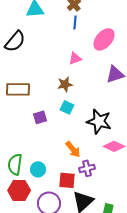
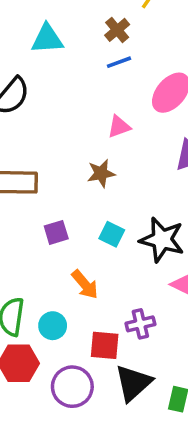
blue line: (75, 22) -> (119, 62), turned 64
cyan square: (67, 107) -> (112, 234), moved
orange arrow: (73, 149) -> (85, 284), moved

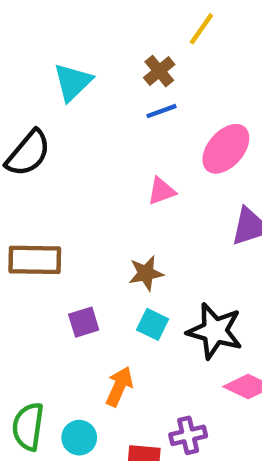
cyan triangle: (47, 39) -> (73, 82), turned -40
brown star: (101, 173) -> (146, 273), moved
orange arrow: (85, 284) -> (119, 387), turned -116

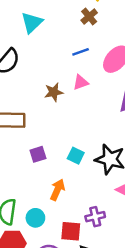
brown cross: (159, 71) -> (89, 16), moved
blue line: (161, 111) -> (81, 52), moved
brown star: (146, 273) -> (54, 92), moved

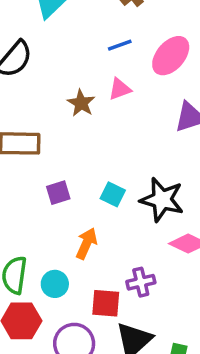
brown star: (54, 92) -> (81, 103), turned -30

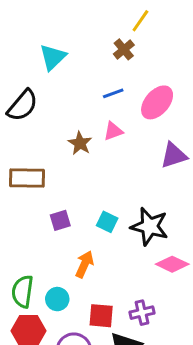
purple cross: (141, 282) -> (142, 313), moved

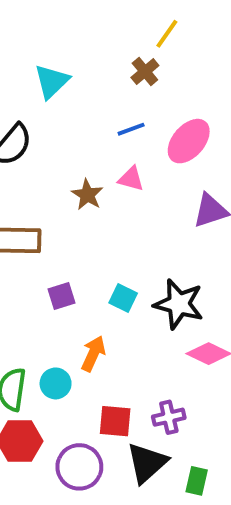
pink triangle: (113, 131) -> (131, 179), turned 35
cyan circle: (57, 299) -> (56, 383), moved

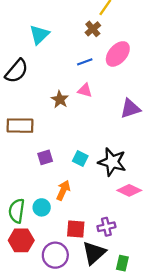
pink ellipse: (189, 141) -> (118, 54), moved

